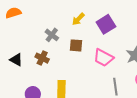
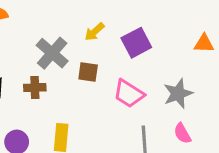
gray cross: (52, 35) -> (52, 53), size x1.5
brown cross: (42, 58) -> (35, 88), turned -32

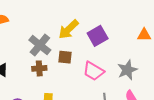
yellow arrow: (94, 32) -> (68, 29), size x1.5
brown cross: (35, 88) -> (39, 68), moved

